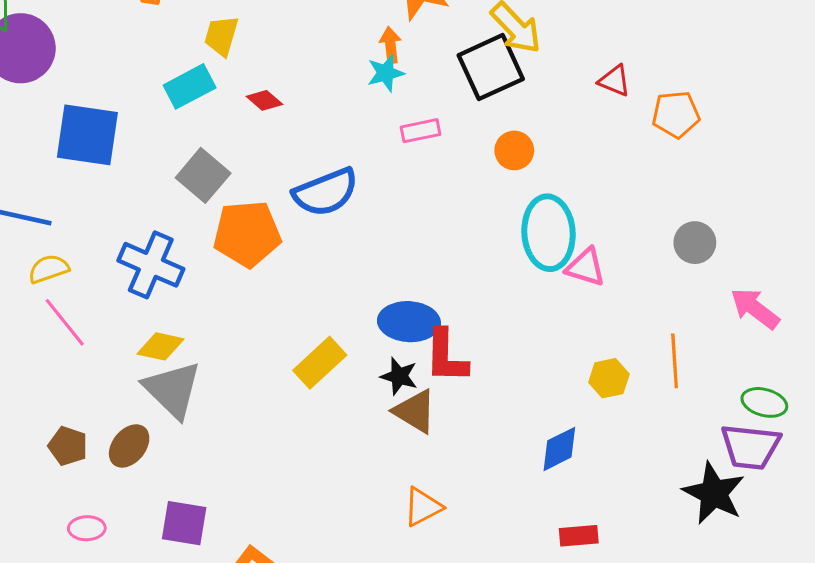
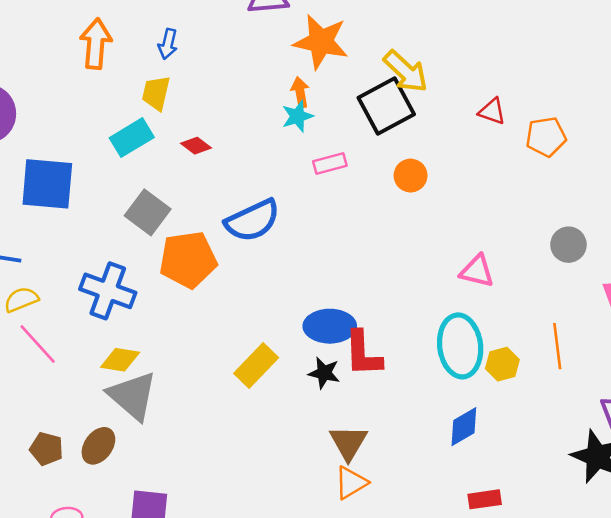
cyan ellipse: (549, 233) -> (460, 346), moved
brown triangle: (415, 411) -> (348, 442), moved, turned 33

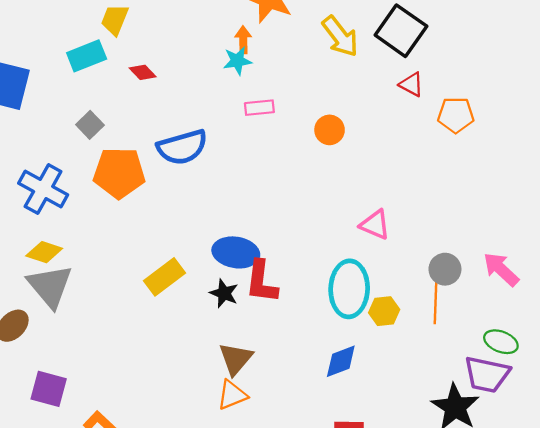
black square: (386, 106) -> (401, 31), moved, turned -36
gray square: (148, 212) -> (90, 125), size x0.7
gray circle: (568, 245) -> (445, 269), moved

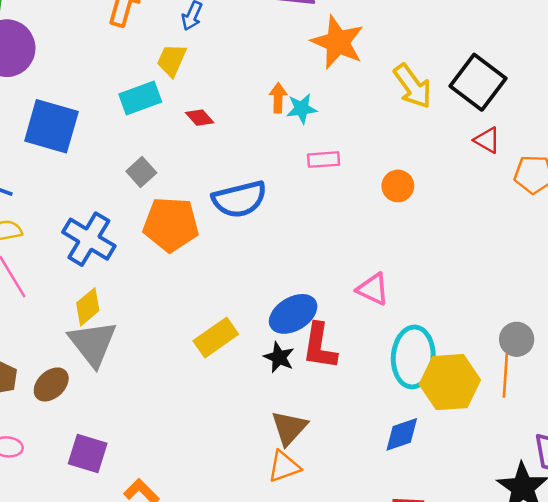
orange arrow: (243, 40) -> (278, 98), moved
pink triangle: (375, 225) -> (373, 289), moved
yellow diamond: (44, 252) -> (88, 307), turned -60
blue ellipse: (236, 252) -> (293, 314), turned -42
yellow hexagon: (384, 311) -> (450, 382), size x1.8

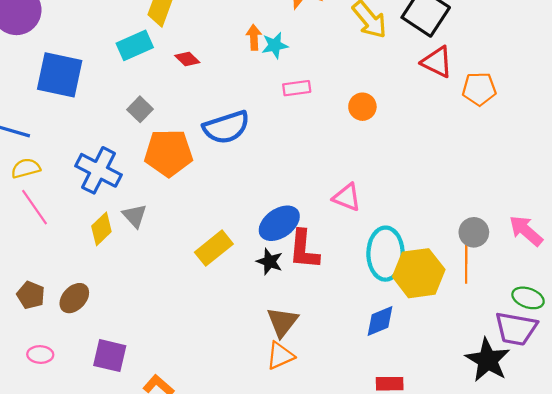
red triangle: (487, 140) -> (437, 62), size x1.4
gray triangle: (93, 343) -> (135, 216), moved, size x0.6

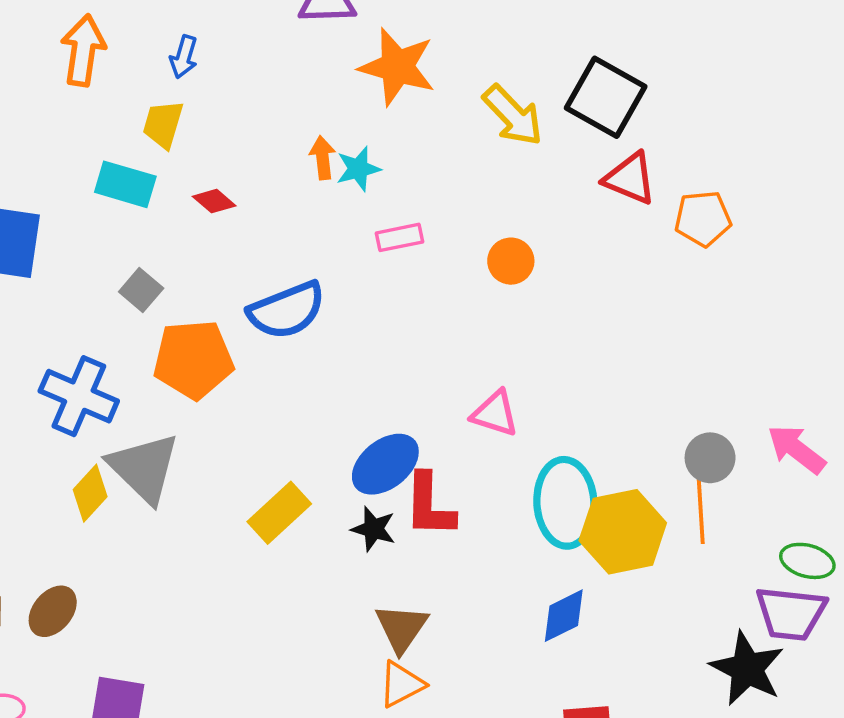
cyan rectangle: (135, 45) -> (125, 184), turned 44
gray triangle: (135, 216) -> (144, 468), size x1.8

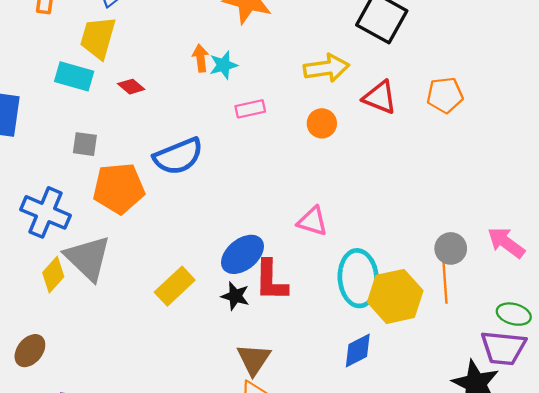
yellow arrow: (513, 115) -> (326, 68), moved, turned -54
yellow trapezoid: (163, 124) -> (98, 38), size x1.4
red triangle: (630, 178) -> (380, 97), moved
gray square: (141, 290) -> (85, 144), turned -32

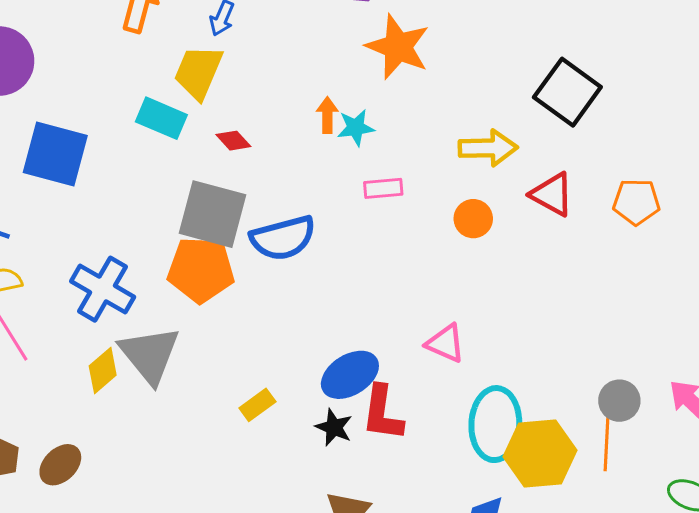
gray square: (85, 144) -> (212, 214), moved, size x2.0
yellow rectangle: (175, 286) -> (257, 405), size x0.7

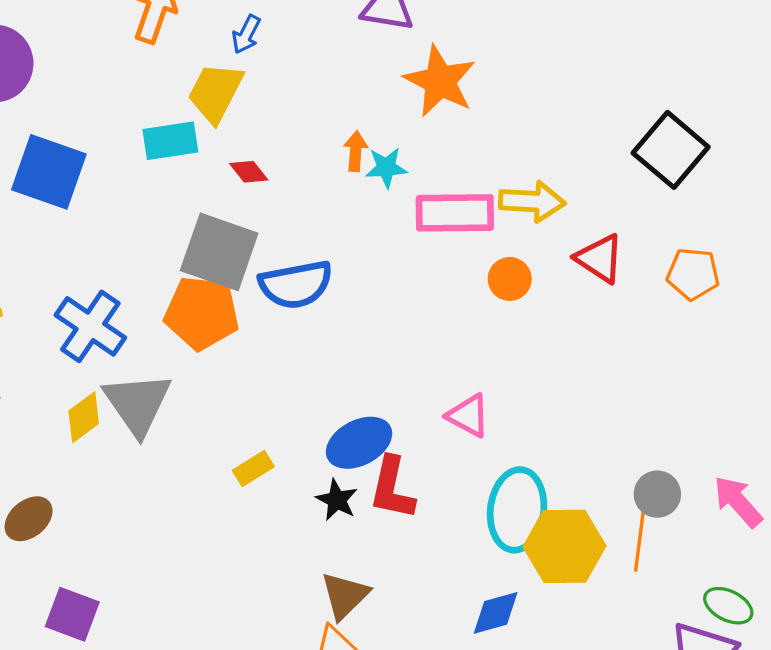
black square: (567, 92) -> (671, 150), moved
cyan rectangle: (161, 118) -> (170, 141), turned -36
pink rectangle: (383, 188) -> (455, 213), moved, size x1.8

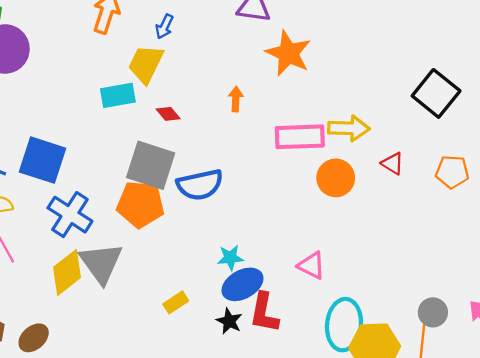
cyan star: (386, 168) -> (230, 258), moved
blue square: (49, 172) -> (42, 160), moved
red triangle: (600, 258) -> (393, 164), size x0.7
orange circle: (510, 279) -> (336, 178), size x1.4
yellow diamond: (84, 417) -> (67, 272), size x1.4

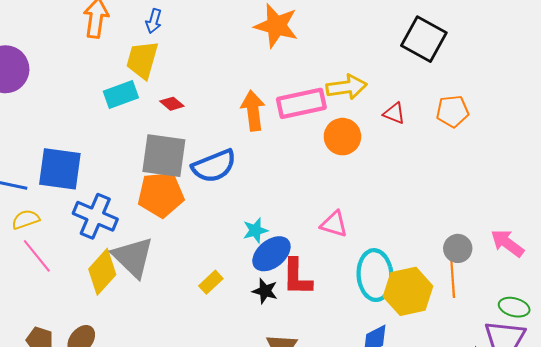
orange arrow: (236, 99) -> (253, 111), moved, size x1.6

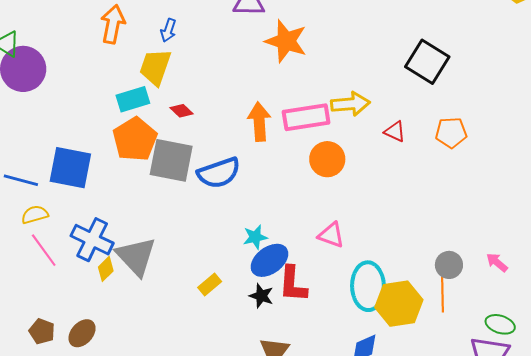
orange circle: (342, 137) -> (327, 159), moved
orange pentagon: (161, 195) -> (135, 139), moved, turned -30
blue cross: (95, 216) -> (92, 240), moved
pink arrow: (507, 243) -> (497, 262), size x0.7
yellow diamond: (102, 272) -> (106, 269), size x0.6

